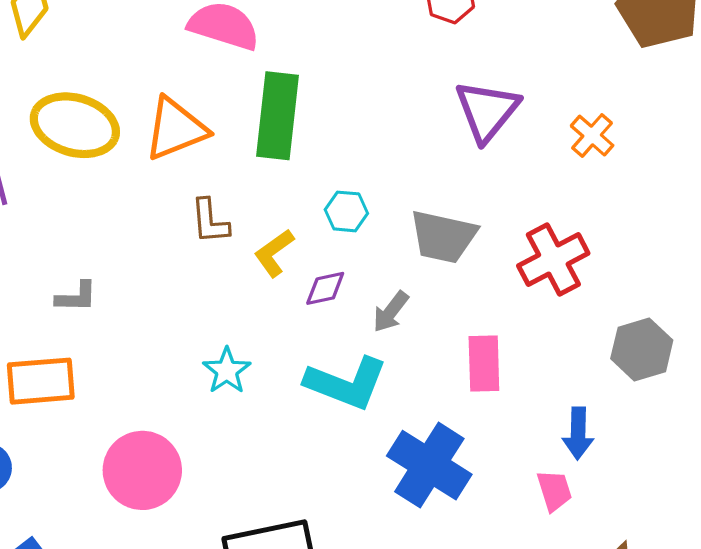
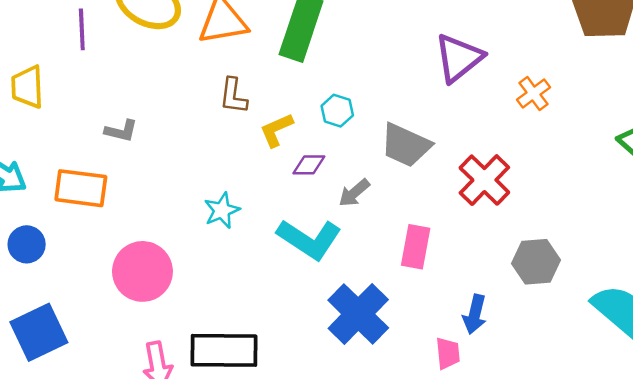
red cross: (553, 260) -> (484, 180), turned -30

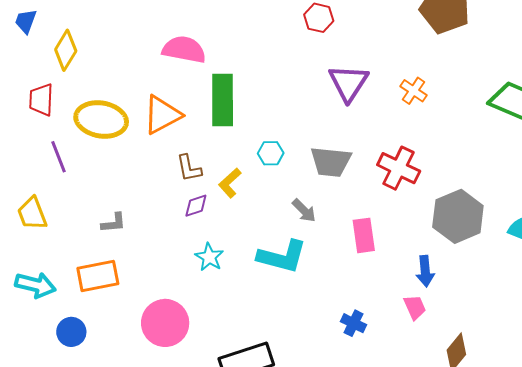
purple diamond: (309, 165) -> (196, 206), moved
gray arrow: (354, 193) -> (304, 211), turned -76
gray hexagon: (536, 262) -> (458, 216), size x1.4
blue cross: (358, 314) -> (354, 323), moved, size x0.5

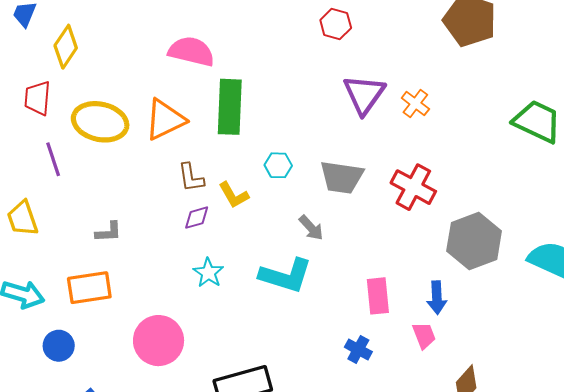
orange cross: (414, 91) -> (415, 103), moved
yellow L-shape: (230, 183) -> (234, 195), turned -80
pink rectangle: (364, 235) -> (378, 296), moved

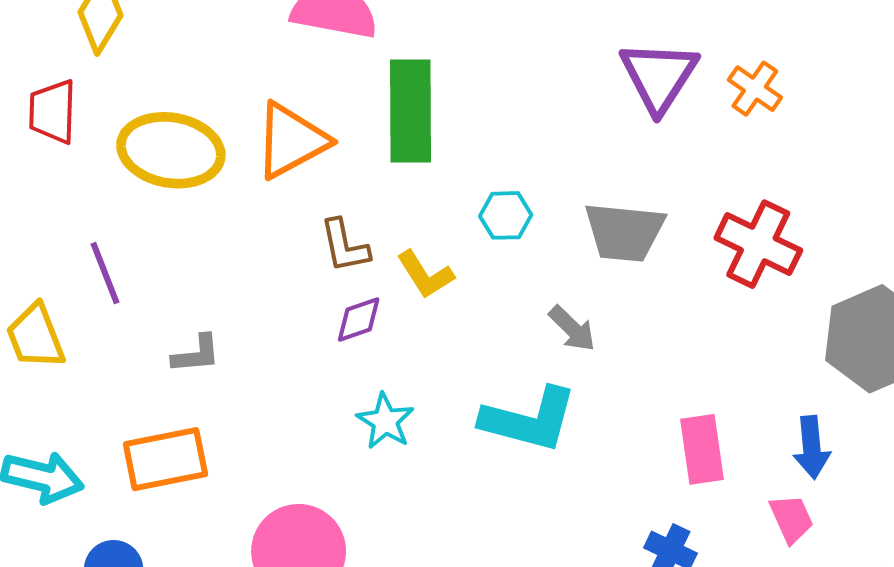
purple line: (53, 159) -> (105, 273), moved

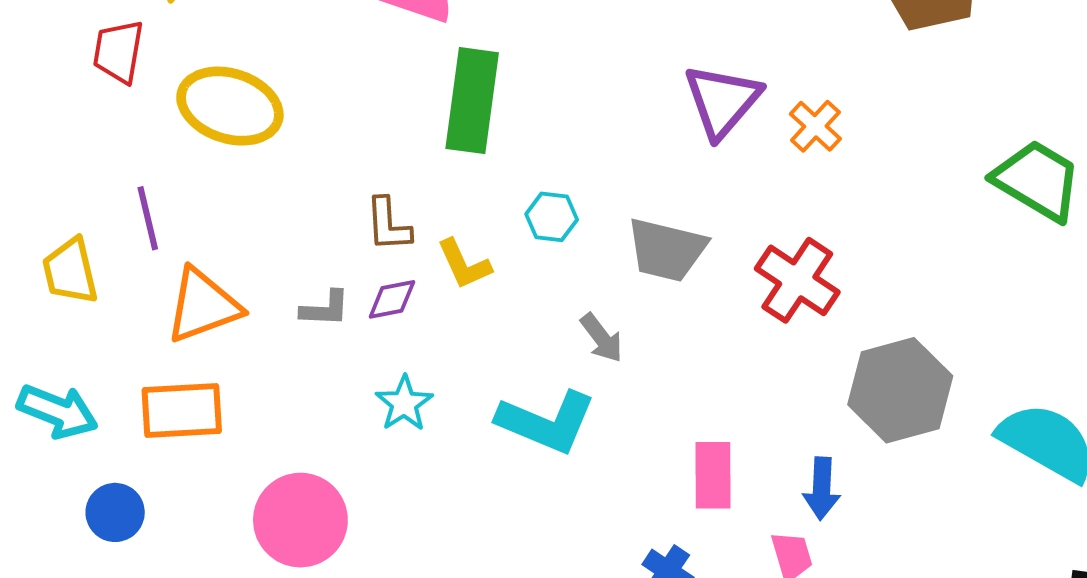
orange triangle: (291, 141) -> (203, 306), moved
gray L-shape: (196, 354) -> (325, 309), moved

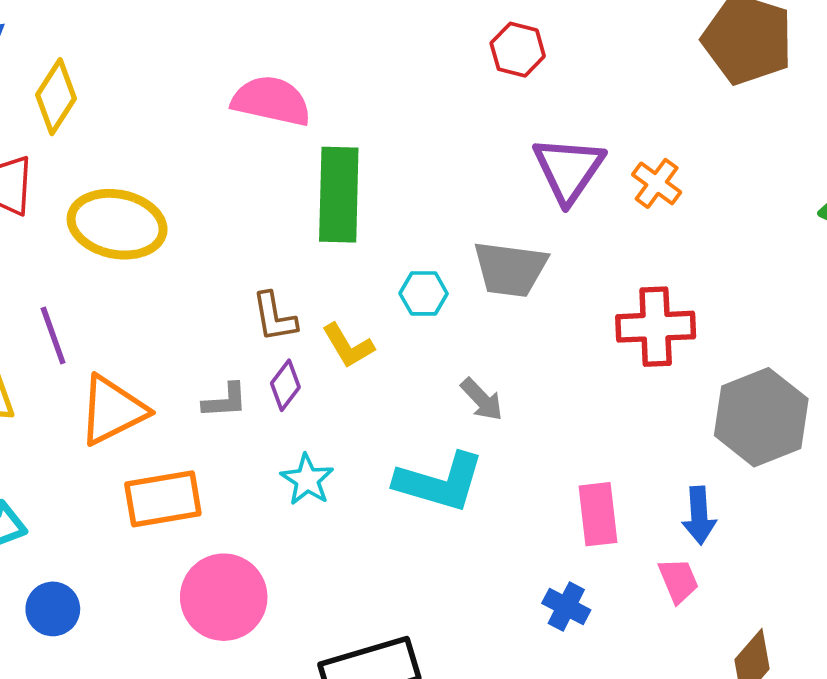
gray trapezoid: (667, 250) -> (510, 269), moved
red cross: (797, 280) -> (656, 327), turned -30
purple diamond: (392, 299) -> (285, 385), turned -36
orange rectangle: (182, 410) -> (163, 499), moved

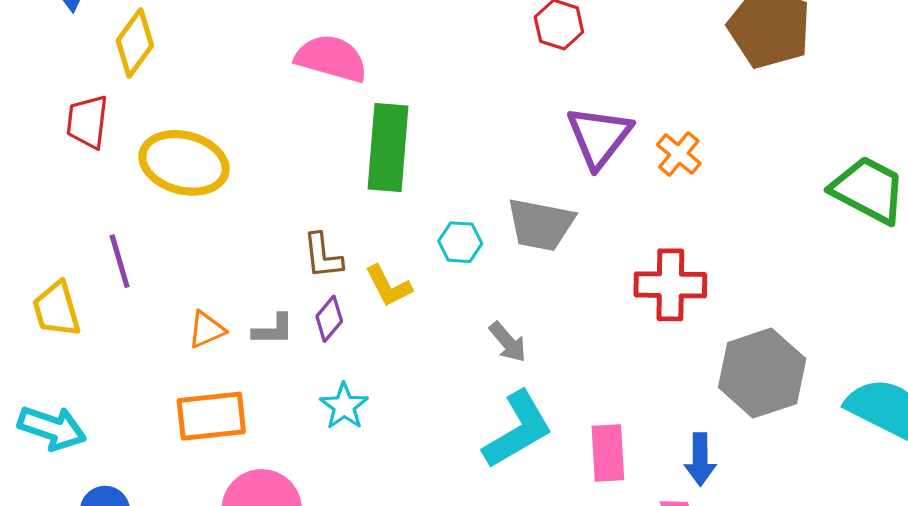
orange triangle: (113, 410) -> (207, 330), moved, size x0.6
cyan L-shape: (440, 482) -> (518, 430), moved, turned -50

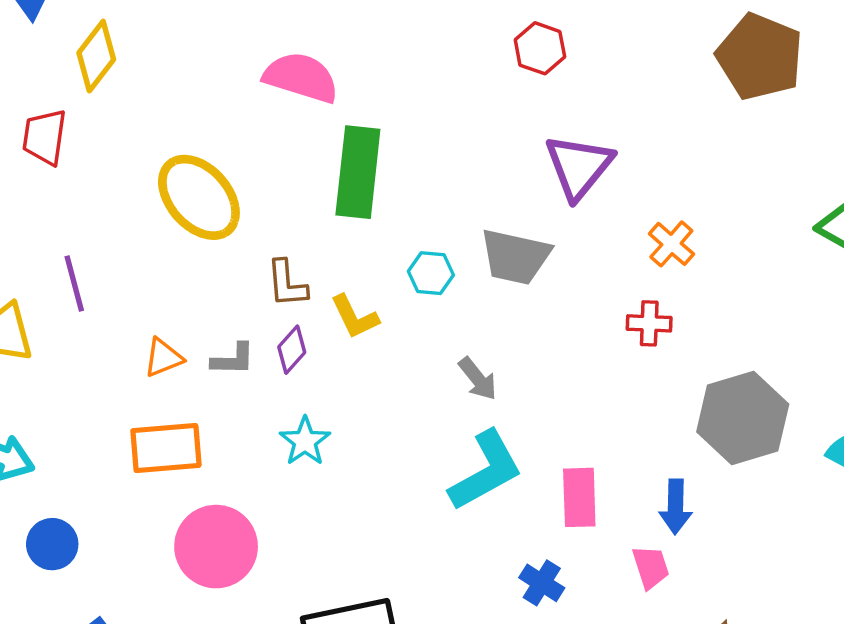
orange cross: (679, 154) -> (671, 244), moved
yellow ellipse: (184, 163) -> (199, 197), moved, turned 32
red cross: (670, 285) -> (649, 323), size x0.6

